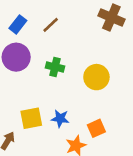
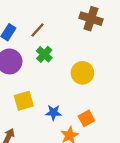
green cross: (55, 67) -> (44, 54), moved, turned 35
yellow square: (31, 118) -> (24, 101), moved

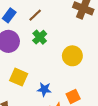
yellow square: (24, 101) -> (19, 77), turned 36

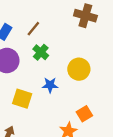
blue star: (44, 89) -> (50, 85), moved

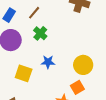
yellow circle: (79, 69) -> (83, 65), moved

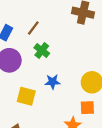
orange square: (77, 87) -> (87, 108), turned 32

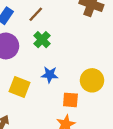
orange square: (87, 108) -> (70, 100), moved

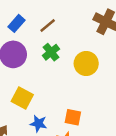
blue star: (50, 75) -> (38, 124), moved
yellow circle: (92, 80) -> (86, 63), moved

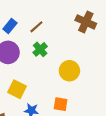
yellow circle: (86, 63) -> (69, 71), moved

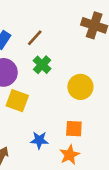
yellow square: (17, 89) -> (17, 101), moved

